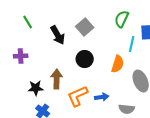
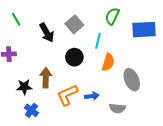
cyan line: (132, 44) -> (98, 41), moved

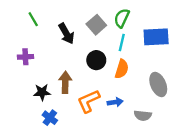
green semicircle: (112, 16) -> (122, 18), moved
blue rectangle: (144, 30) -> (156, 37), moved
orange semicircle: (108, 62) -> (122, 69), moved

